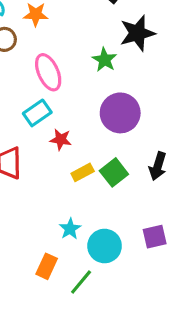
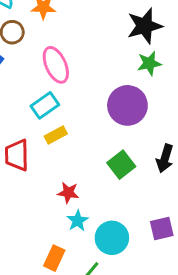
green star: (105, 60) -> (149, 63), moved, turned 30
red star: (61, 140) -> (68, 193), moved
yellow rectangle: (83, 172) -> (56, 135), moved

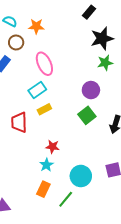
purple circle: (127, 105) -> (91, 90), size x0.7
green square: (121, 165) -> (87, 115), moved
cyan star: (78, 221) -> (46, 165), moved

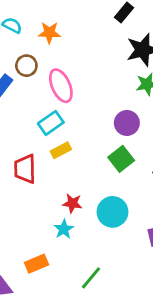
brown circle: (16, 42) -> (26, 66), moved
cyan circle: (81, 176) -> (113, 212), moved
orange rectangle: (43, 189) -> (36, 264), moved, turned 42

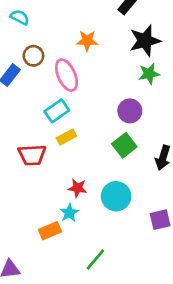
orange star: (49, 33) -> (87, 41), moved
red trapezoid: (25, 169) -> (32, 155), turned -92
orange rectangle: (36, 264) -> (50, 231), moved

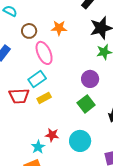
brown circle: (33, 56) -> (29, 31), moved
red trapezoid: (32, 155) -> (19, 96), moved
cyan star: (69, 213) -> (38, 147), moved

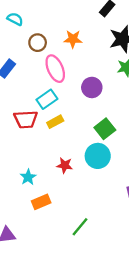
purple circle: (90, 79) -> (92, 87), moved
cyan circle: (80, 141) -> (98, 156), moved
cyan star: (38, 147) -> (28, 177), moved

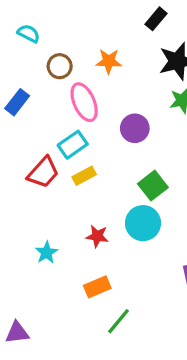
red trapezoid: (26, 119) -> (43, 172), turned -45
orange rectangle: (41, 202) -> (97, 287), moved

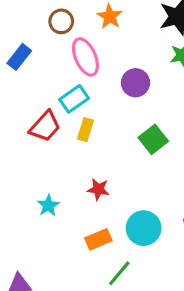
orange star: (109, 61) -> (110, 17), turned 30
yellow rectangle: (84, 176) -> (85, 130), turned -45
cyan circle: (143, 223) -> (144, 228), moved

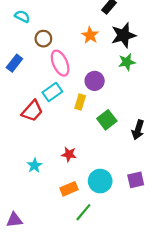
orange star: (110, 17) -> (90, 35), moved
yellow rectangle: (85, 130) -> (80, 102), moved

